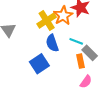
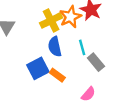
cyan line: (76, 41) -> (82, 47), turned 48
orange rectangle: (80, 61) -> (57, 75), moved, turned -48

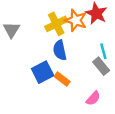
orange star: (70, 17) -> (76, 20), turned -30
cyan line: (82, 47) -> (103, 51), moved

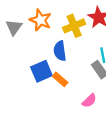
orange star: (76, 20) -> (40, 20), moved
yellow cross: (56, 24) -> (74, 26), moved

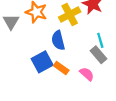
pink semicircle: (89, 101) -> (87, 74), moved, turned -88

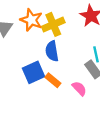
yellow cross: (70, 15) -> (53, 24), moved

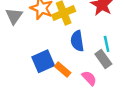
blue semicircle: (52, 51) -> (77, 41), moved

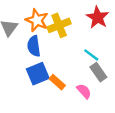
blue semicircle: (77, 41) -> (34, 46), moved
cyan line: (107, 44) -> (91, 55), moved, turned -42

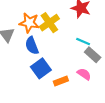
orange rectangle: (57, 82) -> (61, 81), moved, turned -48

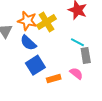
blue semicircle: (32, 46) -> (28, 43), turned -30
gray rectangle: (93, 55) -> (86, 56), turned 35

